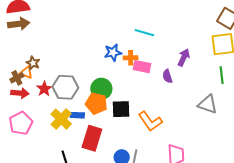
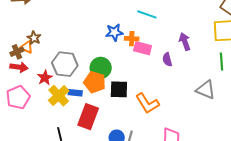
purple arrow: (184, 57) -> (185, 42), turned -48
red star: (44, 89) -> (45, 78), moved

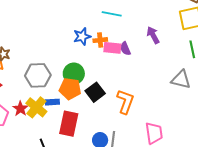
purple semicircle: (167, 59) -> (125, 49), moved
red star: (45, 78) -> (20, 109), moved
black square: (119, 89) -> (95, 92), turned -30
orange L-shape: (147, 103) -> (125, 102), turned -120

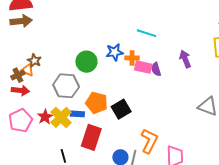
green circle: (74, 74) -> (86, 62), moved
orange L-shape: (125, 102) -> (149, 141), moved

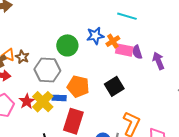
orange cross: (132, 58) -> (113, 41), turned -32
purple arrow: (185, 59) -> (158, 61), moved
brown star: (34, 61) -> (22, 57), moved
black square: (121, 109) -> (114, 86), moved

